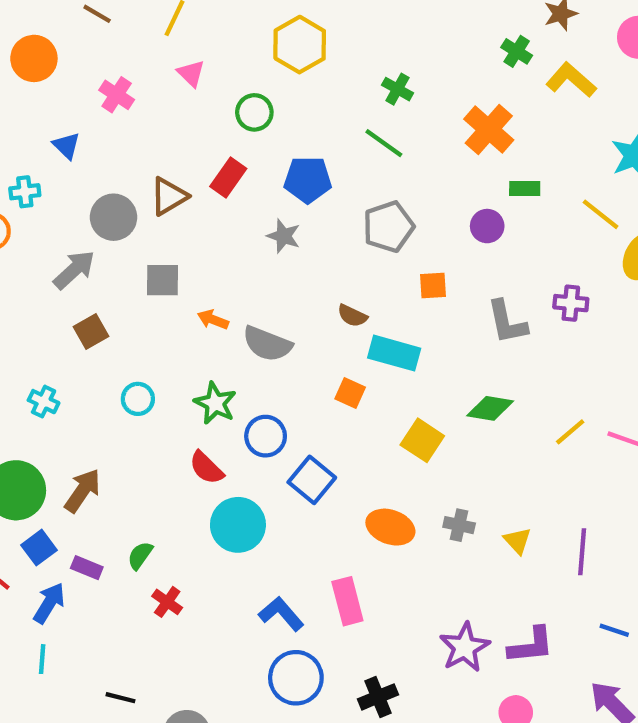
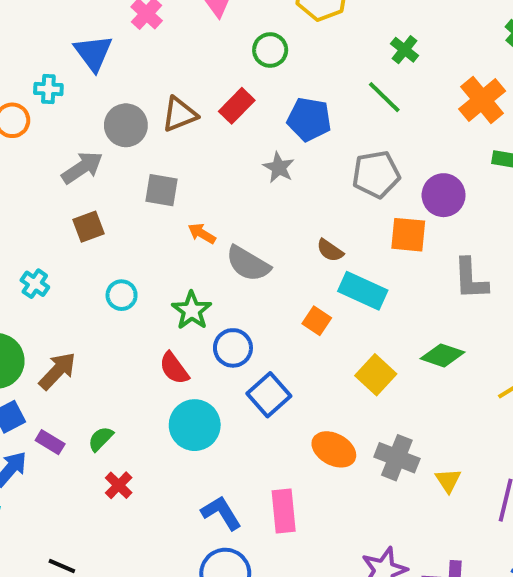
blue triangle: (66, 146) -> (93, 53), size x1.5
purple circle: (487, 226) -> (444, 195), moved, size x1.4
orange square: (433, 286) -> (408, 235), size x1.4
gray cross: (459, 525) -> (397, 458), size x1.5

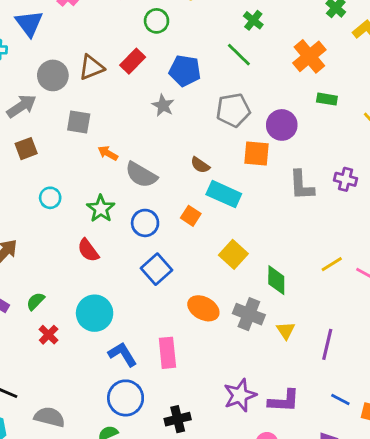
blue circle: (233, 348) -> (145, 223), moved
green diamond: (442, 355) -> (276, 280), moved, turned 72
cyan circle: (195, 425) -> (95, 313), moved

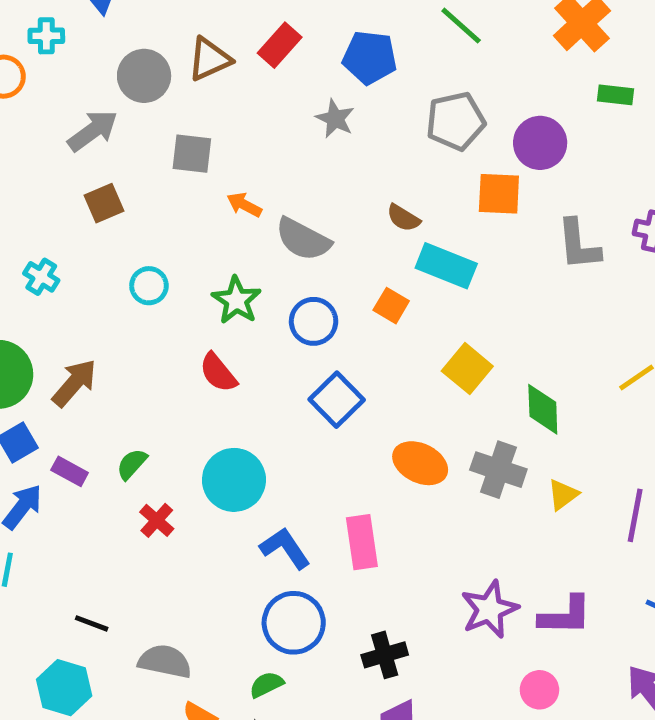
yellow triangle: (286, 330) -> (563, 495), turned 30

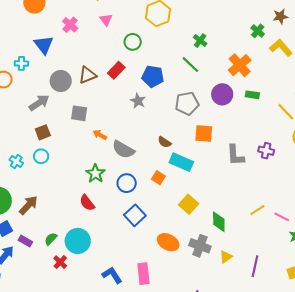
purple circle: (540, 143) -> (222, 94), moved
cyan circle: (149, 286) -> (41, 156), moved
cyan circle: (234, 480) -> (78, 241), moved

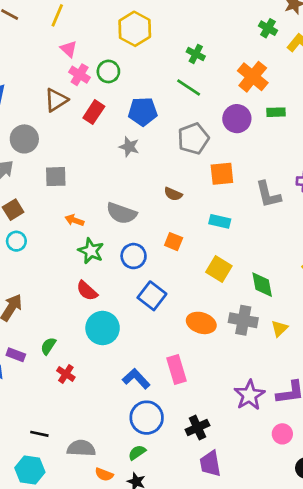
pink cross: (70, 25) -> (80, 75), moved
brown triangle: (88, 75) -> (56, 100), moved
orange arrow: (100, 135) -> (74, 220), moved
cyan rectangle: (181, 162) -> (220, 221), moved, size x0.7
cyan circle: (78, 241) -> (103, 328), moved

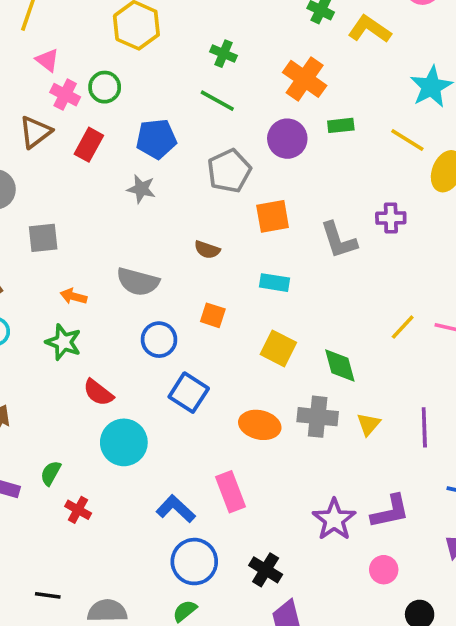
green star: (91, 251) -> (63, 342), moved
black cross: (197, 428) -> (266, 570), turned -30

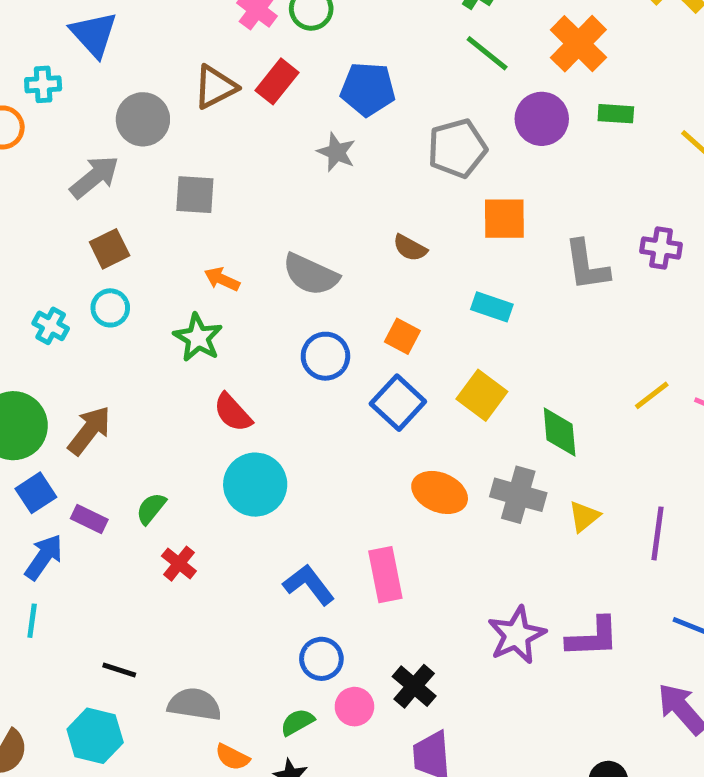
green line: (217, 101) -> (487, 53), moved
brown triangle: (35, 132) -> (215, 87), moved
blue square: (189, 393) -> (398, 403), moved
blue circle: (194, 562) -> (321, 659), size x0.7
pink circle: (384, 570) -> (354, 707), moved

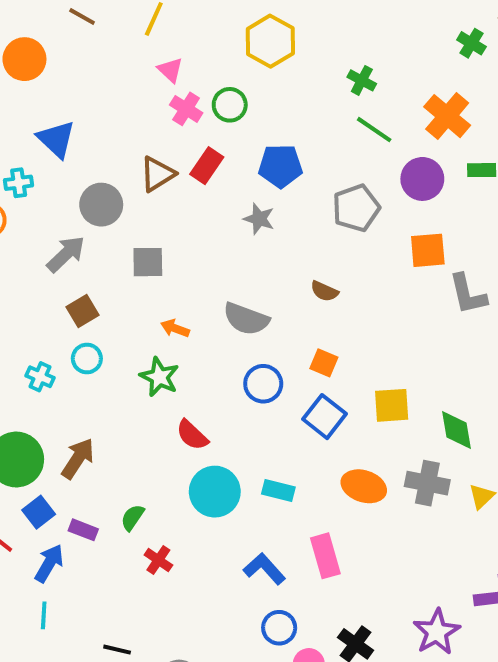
orange square: (504, 219) -> (428, 250), moved
cyan rectangle: (492, 307) -> (278, 490), moved
yellow square: (482, 395) -> (392, 405), turned -36
purple star: (517, 635) -> (437, 632), moved

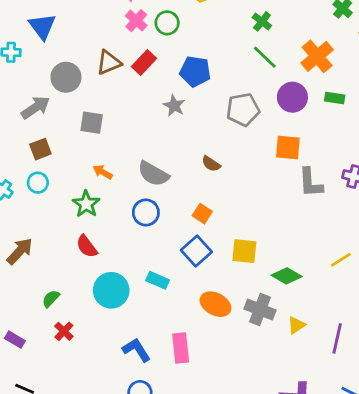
blue circle: (263, 384) -> (146, 212), moved
green diamond: (457, 430) -> (287, 276), turned -60
red semicircle: (192, 435) -> (87, 246), moved
cyan rectangle: (278, 490) -> (158, 280), moved
purple rectangle: (83, 530) -> (15, 340), moved

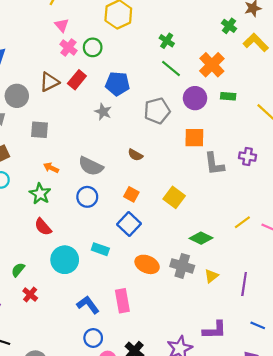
yellow square: (244, 251) -> (174, 197), moved, turned 35

